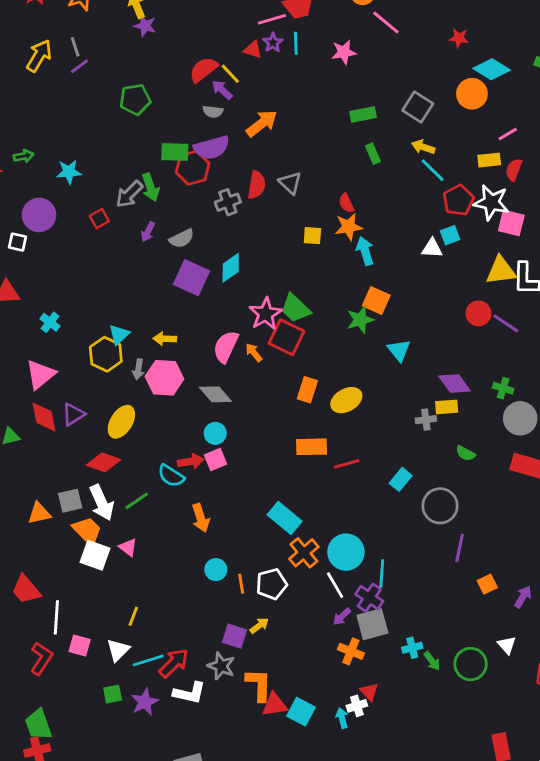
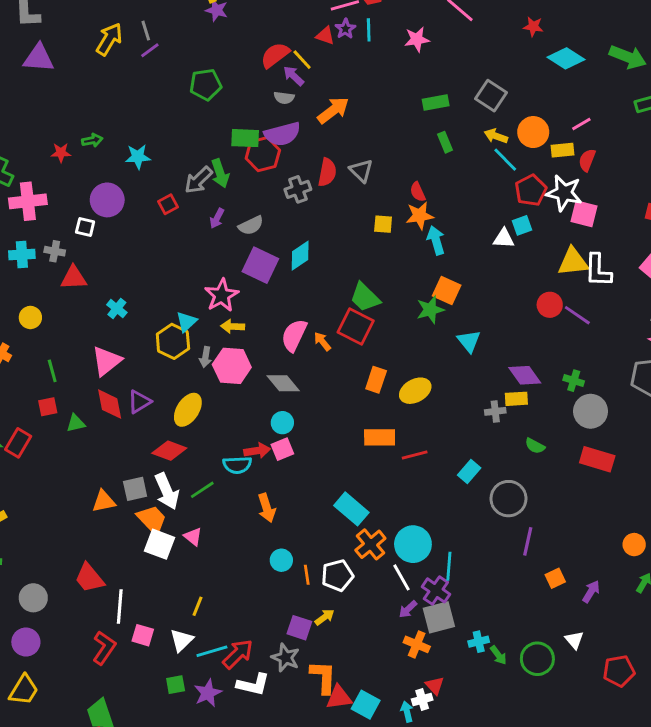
orange circle: (472, 94) -> (533, 132), moved
pink star: (266, 314) -> (222, 295), moved
cyan semicircle: (171, 476) -> (237, 465), turned -36

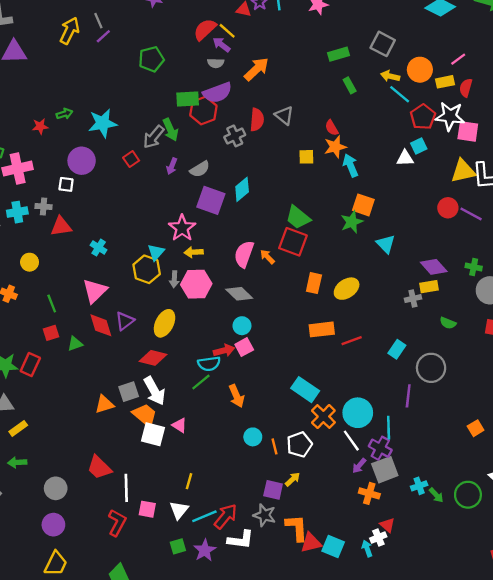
cyan star: (138, 157) -> (103, 123), size x1.4
green line: (202, 490) -> (201, 382), moved
purple line: (528, 541) -> (408, 396), moved

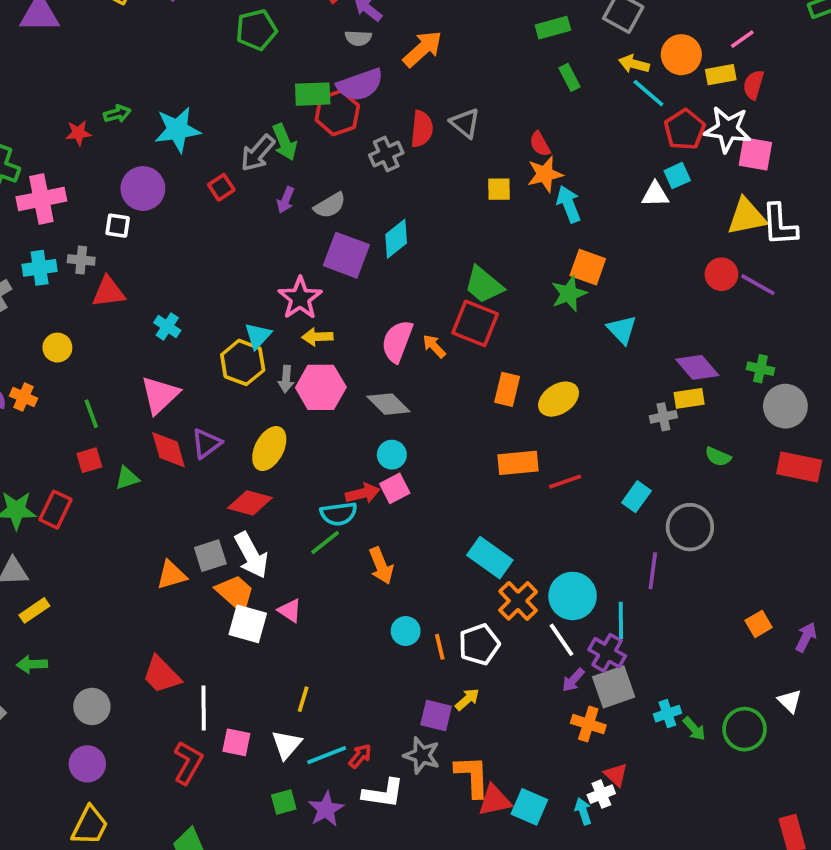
red arrow: (226, 516) -> (360, 756), size x0.6

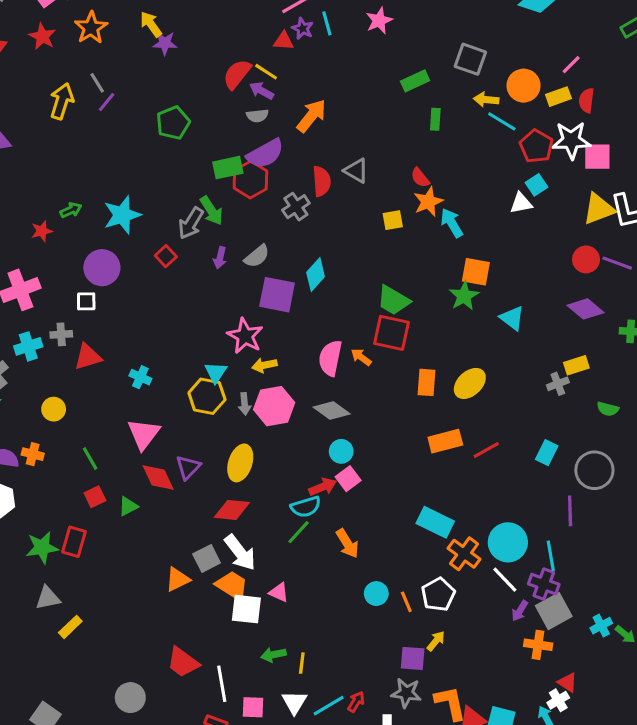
green rectangle: (569, 77) -> (435, 119), turned 40
purple diamond: (697, 367) -> (586, 309), moved
green arrow: (32, 664) -> (273, 655), moved

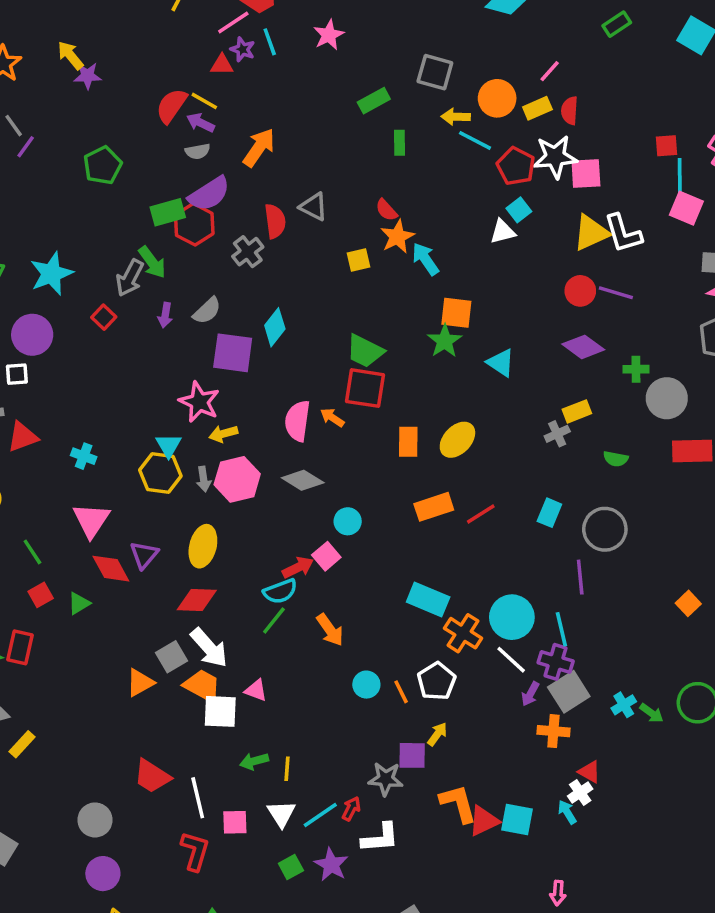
cyan circle: (341, 451) -> (348, 521), moved
gray star: (406, 693) -> (386, 779), moved

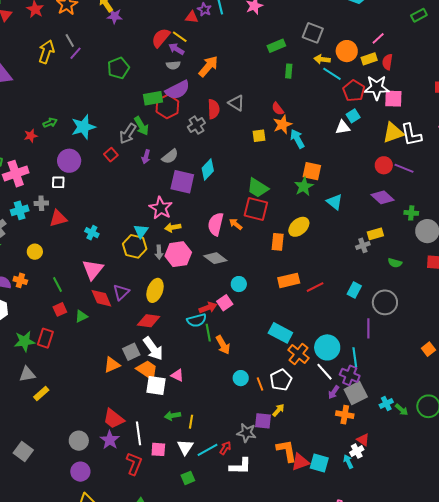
yellow ellipse: (457, 440) -> (299, 227), moved
green line: (274, 620) -> (208, 333), moved, turned -54
purple star: (331, 865) -> (110, 440), moved

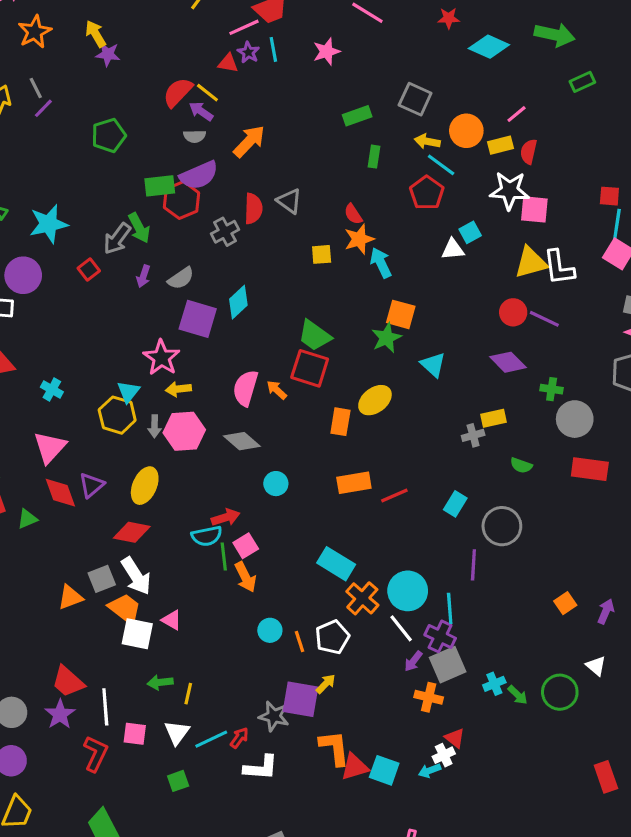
red pentagon: (354, 91) -> (427, 193), moved
pink square: (225, 303) -> (246, 546), moved
purple square: (263, 421) -> (301, 699), size x1.4
cyan arrow: (348, 462) -> (430, 771), turned -88

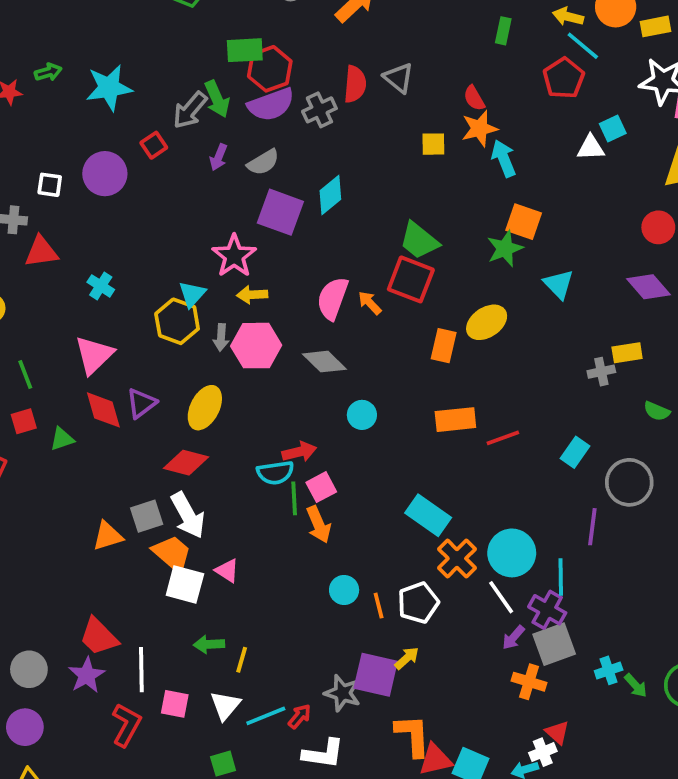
purple semicircle: (199, 175) -> (271, 105), moved
purple circle: (23, 275) -> (105, 174), moved

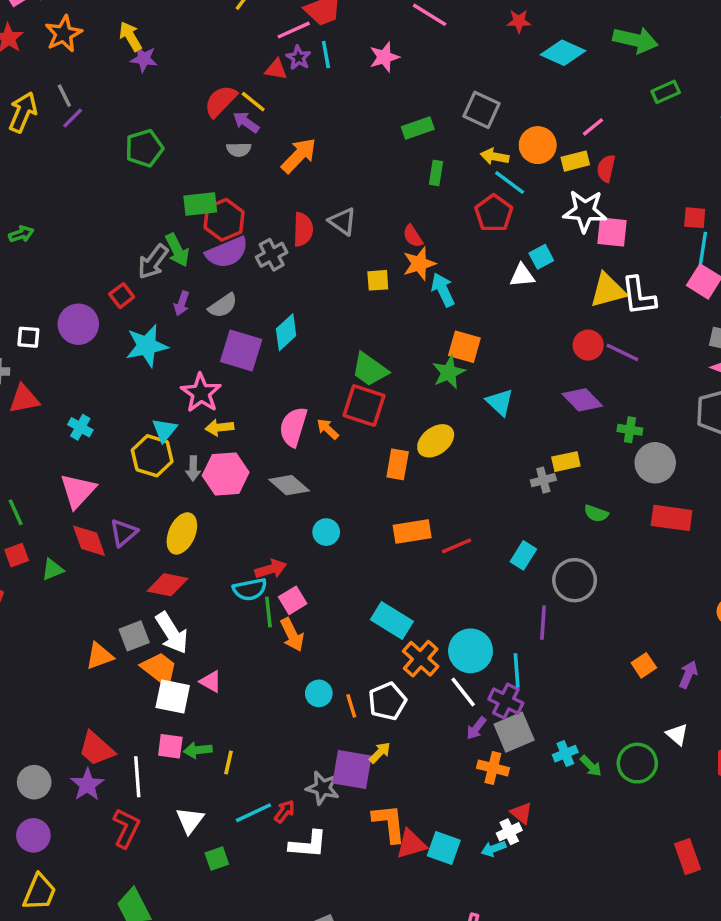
cyan star: (109, 88) -> (147, 346), moved
pink square: (175, 704) -> (170, 746), moved
white triangle: (225, 706) -> (190, 820), moved

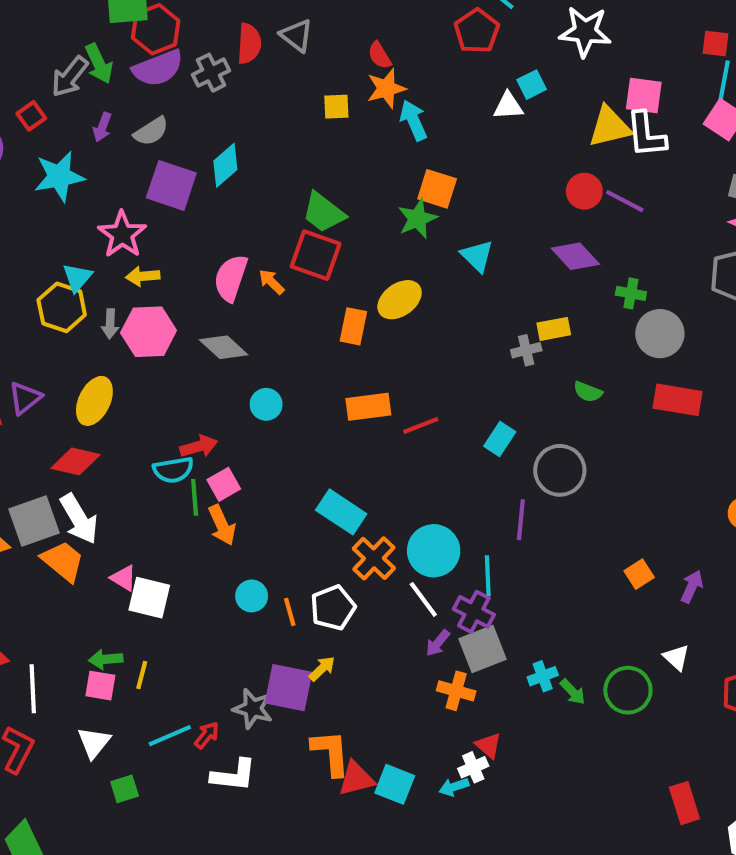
pink square: (612, 232) -> (644, 96), moved
gray square: (134, 636) -> (34, 521), size x1.4
white square: (173, 696) -> (149, 598), moved
pink square: (170, 746) -> (100, 686), moved

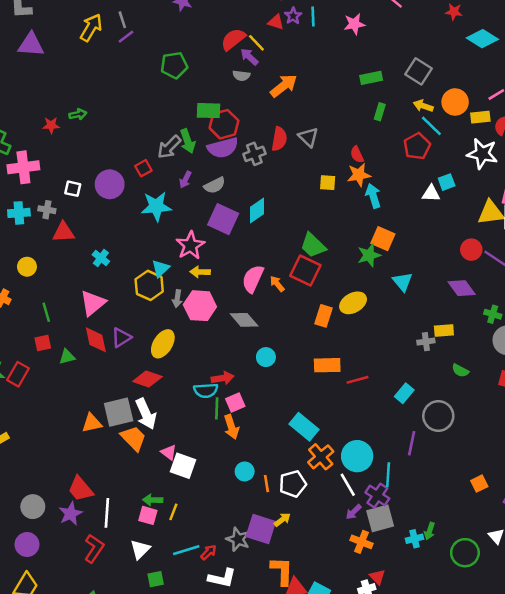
green arrow: (573, 692) -> (429, 531), moved, turned 56

